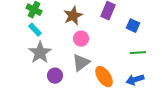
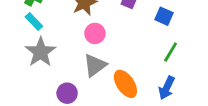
green line: (138, 53) -> (171, 52), turned -56
purple circle: (55, 76) -> (67, 93), moved
blue arrow: (135, 80) -> (167, 88), turned -48

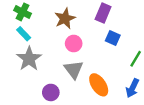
blue square: (164, 16) -> (113, 38), moved
gray triangle: (95, 65) -> (74, 70), turned -30

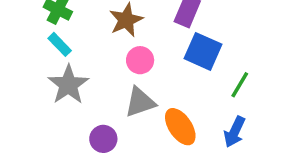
blue square: (113, 38) -> (203, 51), size x1.5
gray triangle: (74, 70) -> (140, 102), turned 48

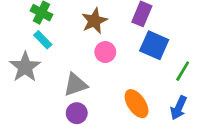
gray star: (68, 85) -> (25, 67), moved
gray triangle: (140, 102) -> (75, 85), moved

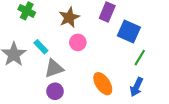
cyan rectangle: (43, 40) -> (41, 47), moved
blue square: (154, 45) -> (129, 32), moved

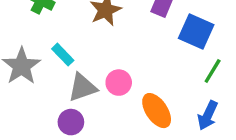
pink circle: (78, 42) -> (119, 83), moved
purple circle: (55, 91) -> (71, 122), moved

